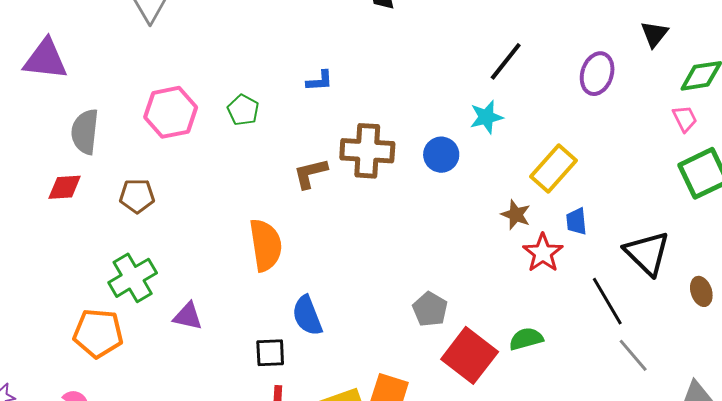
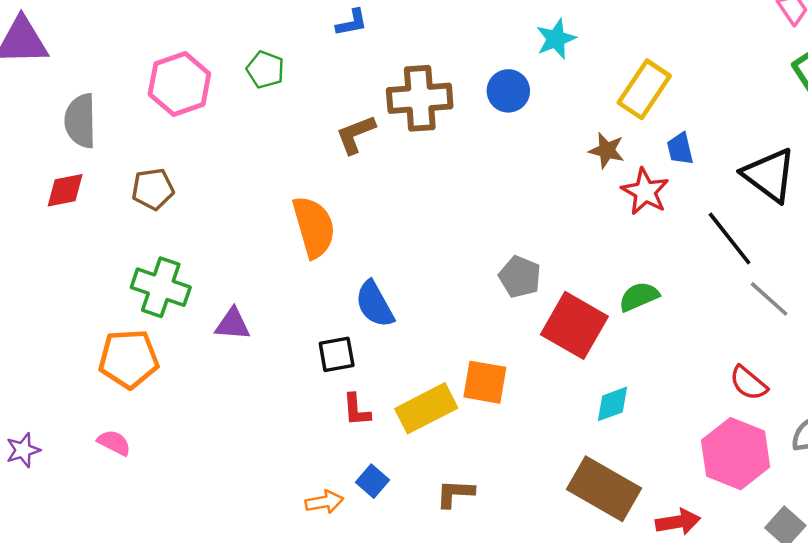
green cross: (133, 278) -> (161, 287), turned -33

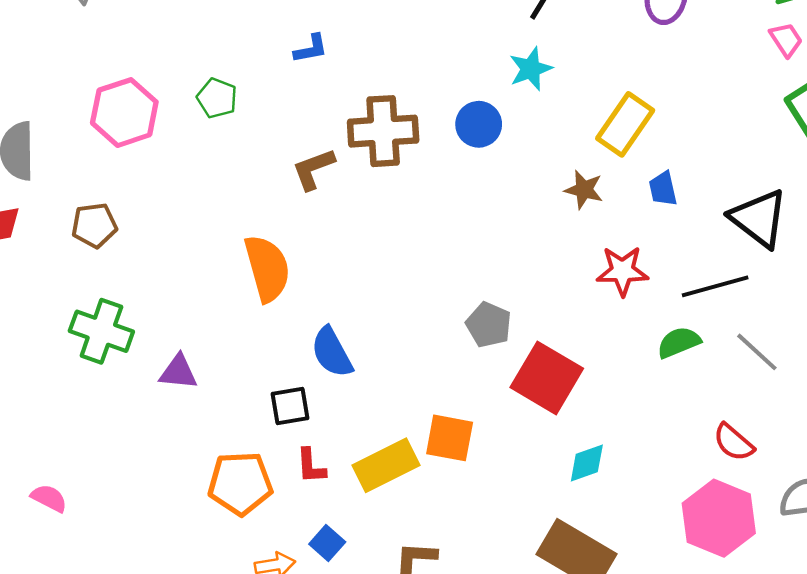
red star: (645, 192) -> (622, 271), moved, turned -30
black line: (730, 239) -> (715, 286), turned -68
green semicircle: (639, 297) -> (679, 342), moved
orange pentagon: (129, 359) -> (240, 483), moved

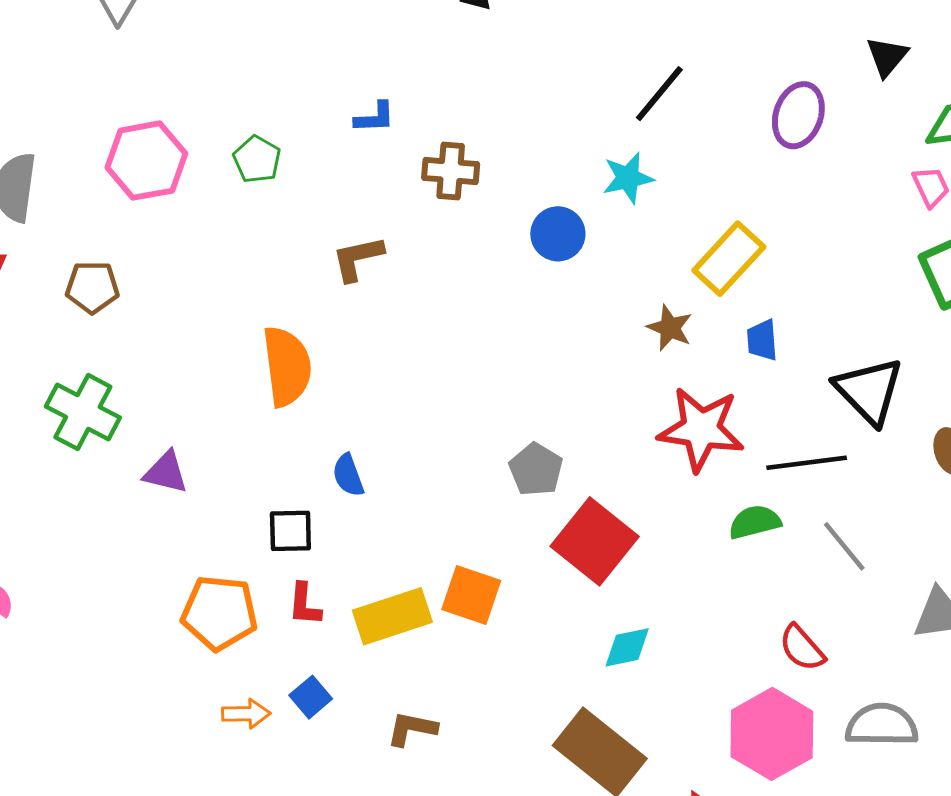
brown cross: (383, 131) -> (451, 171), moved, size x0.7
red star: (622, 271) -> (701, 429), size x1.4
blue semicircle: (332, 352) -> (348, 475), size x0.7

